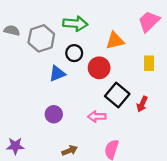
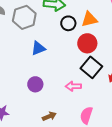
black circle: (74, 53) -> (68, 23), moved
red circle: (99, 68) -> (87, 43), moved

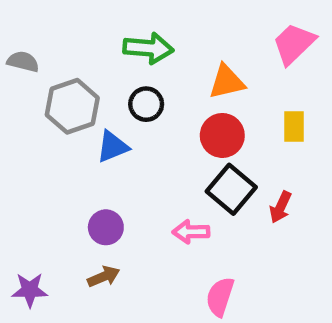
gray hexagon: (24, 17) -> (72, 106), moved
black circle: (68, 23) -> (146, 104), moved
brown arrow: (49, 116) -> (104, 277), moved

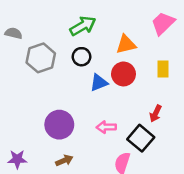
green arrow: (148, 48) -> (83, 26), turned -35
blue triangle: (113, 147) -> (99, 83), moved
black square: (231, 189) -> (141, 138), moved
purple circle: (106, 227) -> (59, 125), size x1.5
brown arrow: (104, 277) -> (64, 160), moved

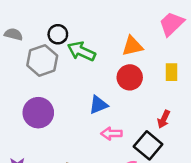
green arrow: (83, 26) -> (81, 51), moved, turned -125
black circle: (82, 57) -> (58, 34), moved
blue triangle: (99, 83) -> (98, 105), moved
purple circle: (59, 125) -> (38, 113), moved

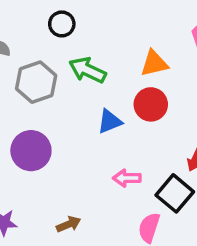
black circle: (58, 34) -> (62, 24), moved
blue triangle: (98, 105) -> (110, 122), moved

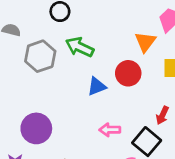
orange triangle: (154, 63) -> (145, 42), moved, turned -40
purple circle: (31, 151) -> (36, 128), moved

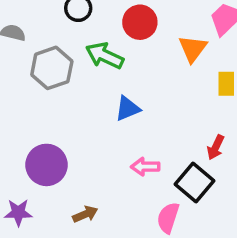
red circle: (128, 73) -> (140, 22), moved

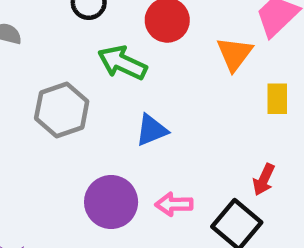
gray hexagon: (52, 68) -> (62, 110), moved
purple circle: (46, 165) -> (111, 202), moved

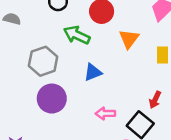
orange triangle: (235, 54) -> (129, 39), moved
purple circle: (111, 202) -> (52, 99), moved

